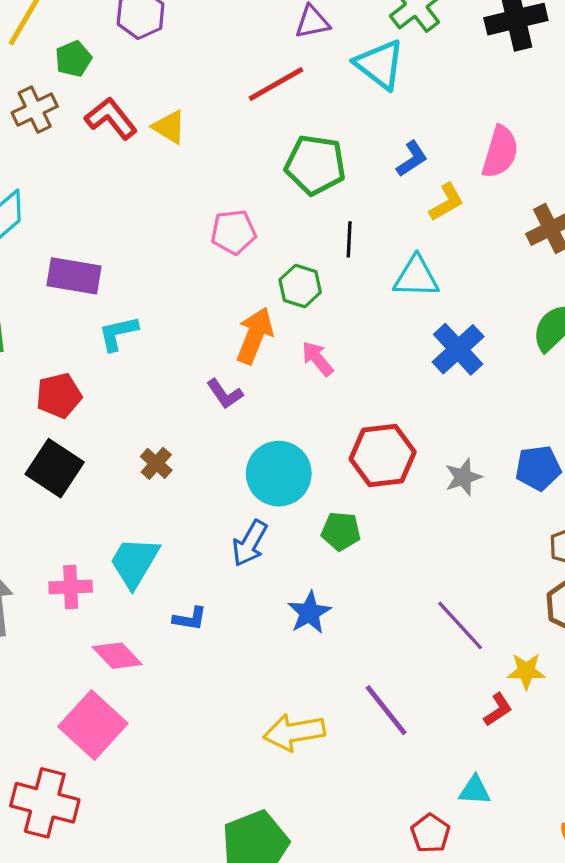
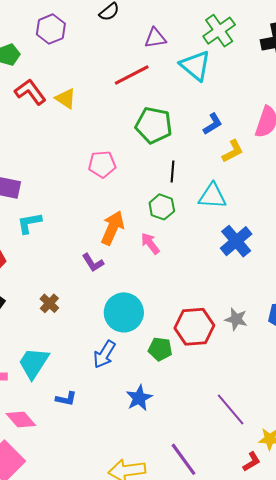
green hexagon: (300, 286) -> (162, 207), moved
red hexagon: (383, 456) -> (194, 327), moved
gray star: (463, 477) -> (236, 319), turned 30

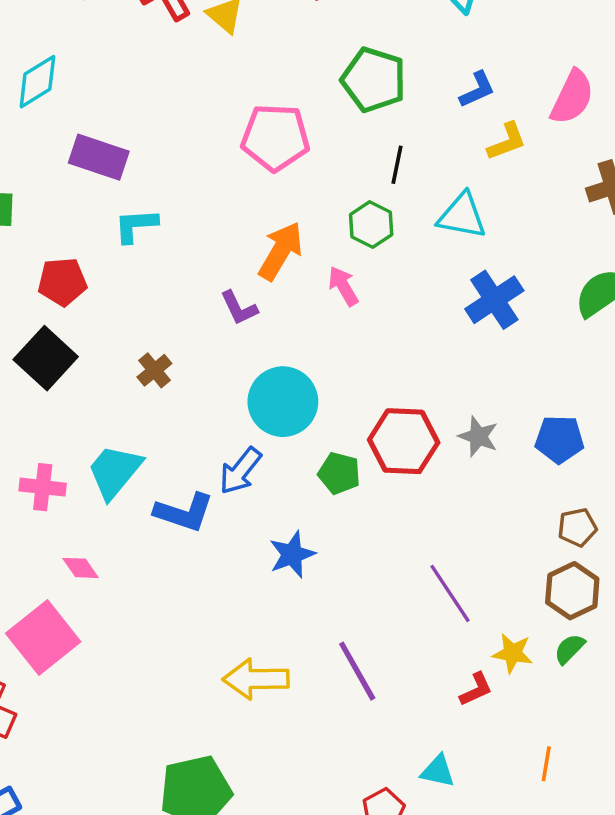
pink pentagon: (102, 164) -> (275, 137), size x1.4
blue L-shape: (66, 399) -> (184, 512), moved, size x1.6
pink diamond: (21, 420) -> (81, 568), size x0.7

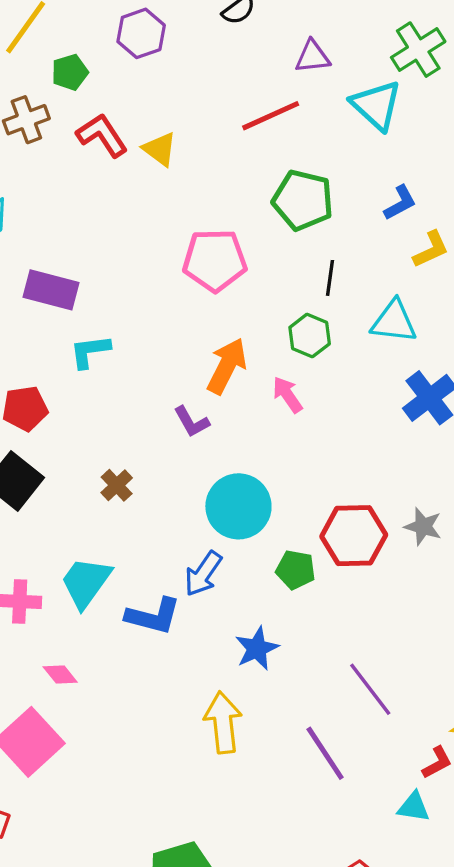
purple line: (450, 593) -> (370, 689), moved
yellow arrow: (256, 679) -> (223, 722), moved, turned 88
cyan triangle: (438, 771) -> (414, 807), moved

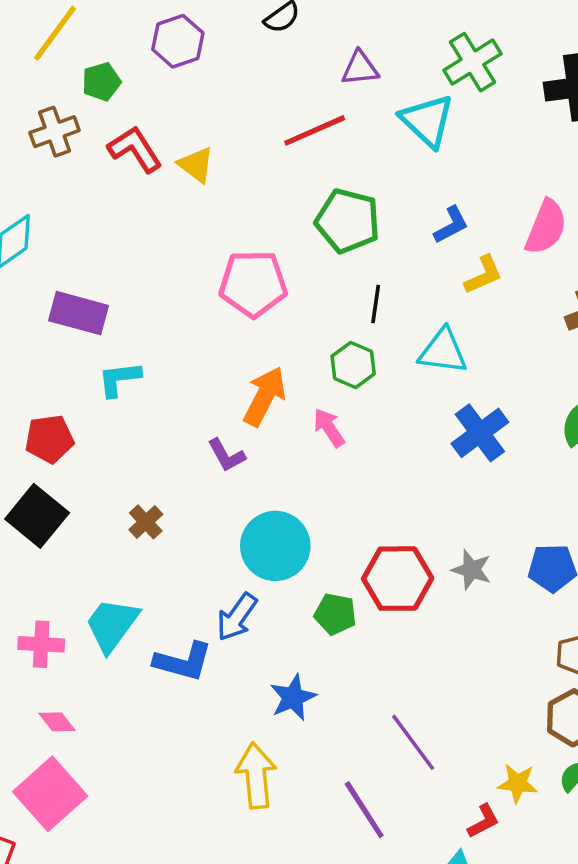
pink diamond: (60, 674) -> (57, 722), moved

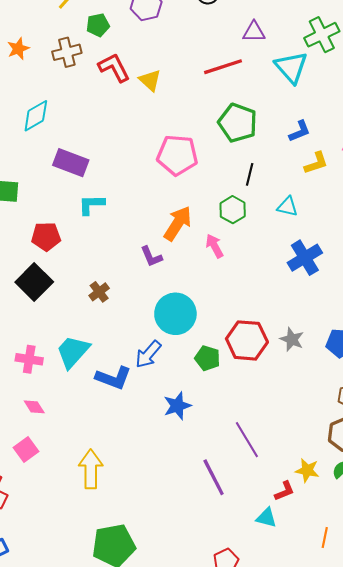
cyan triangle: (443, 351) -> (287, 207), size x0.7
yellow arrow: (256, 776) -> (91, 469), moved
pink square: (50, 794) -> (26, 450), size x0.6

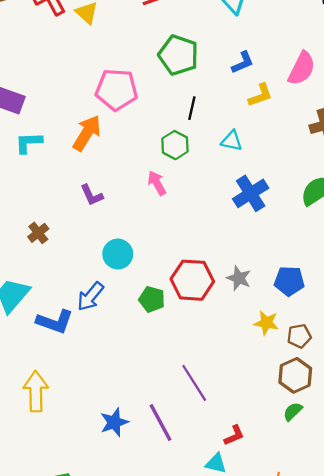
orange arrow: (178, 223) -> (87, 133), moved
cyan circle: (175, 314) -> (118, 254), size x0.7
blue star: (177, 406) -> (114, 422), moved
yellow arrow: (91, 469) -> (36, 391), moved
yellow star: (307, 470) -> (266, 323), moved

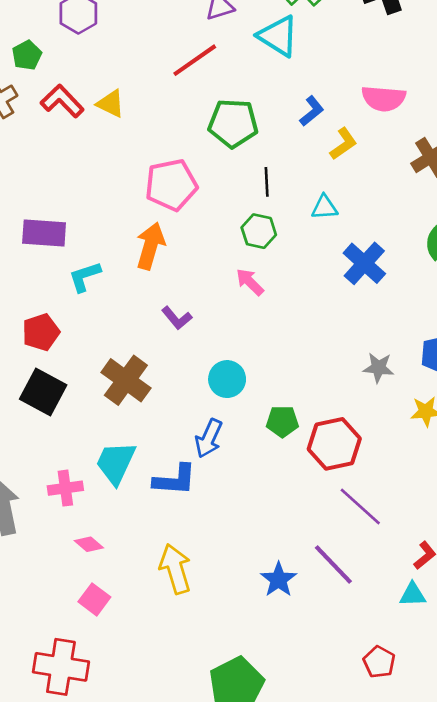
pink semicircle: (302, 68) -> (383, 98), turned 84
brown cross: (38, 233) -> (126, 380), size x1.8
red hexagon: (192, 280) -> (334, 444), moved

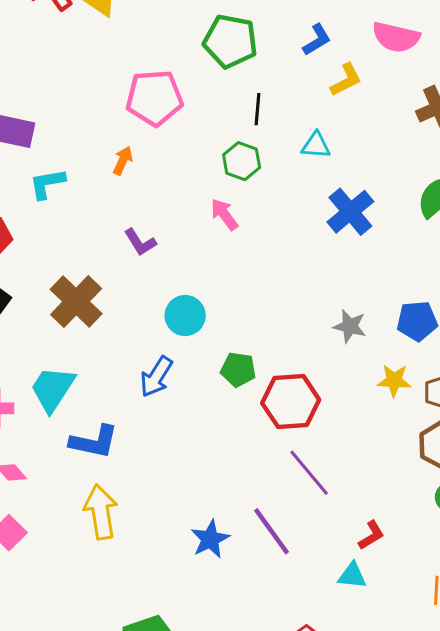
orange arrow: (150, 246) -> (123, 161), size x0.6
blue L-shape: (175, 480) -> (94, 442), moved

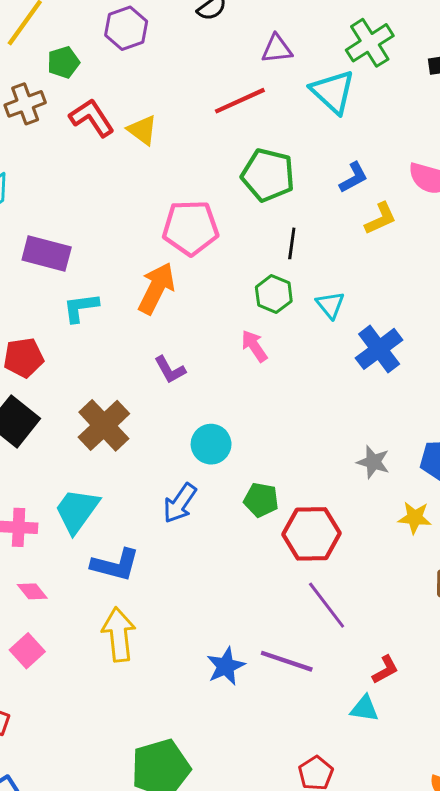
cyan triangle: (316, 145) -> (330, 305), moved, turned 44
orange arrow: (123, 161) -> (156, 288), size x1.8
purple line: (272, 531) -> (287, 661), turned -38

